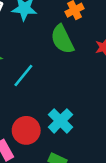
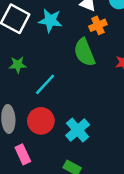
red circle: (26, 130) -> (41, 121), moved

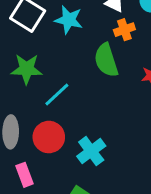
green star: (18, 65) -> (27, 69), size x1.5

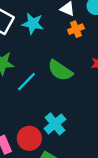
green semicircle: (106, 60) -> (60, 70), moved, turned -35
red circle: (49, 137) -> (29, 138), moved

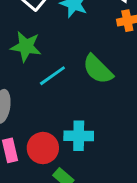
cyan cross: (55, 124) -> (79, 136), turned 30

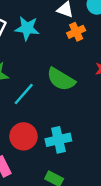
red circle: (43, 148) -> (23, 136), moved

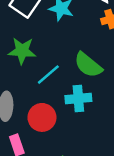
cyan cross: (58, 140) -> (78, 99), moved

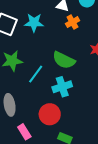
red circle: (42, 117) -> (50, 114), moved

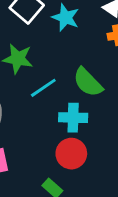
red circle: (50, 114) -> (71, 154), moved

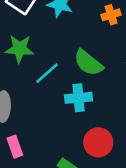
red circle: (71, 154) -> (98, 142), moved

